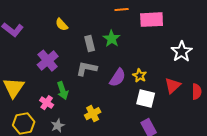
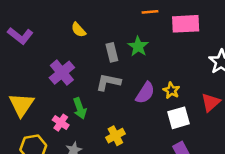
white square: (146, 99) -> (179, 118), turned -30

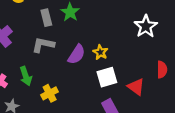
red triangle: (211, 102) -> (136, 87), moved, turned -42
green arrow: (80, 108) -> (26, 76), moved

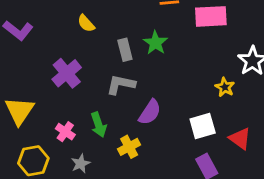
yellow star: (100, 52) -> (225, 87), moved
purple semicircle: (77, 54) -> (150, 112), moved

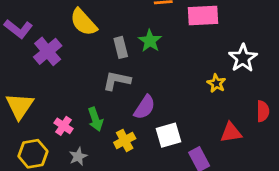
yellow semicircle: (86, 23) -> (83, 22), size x1.6
purple cross: (67, 73) -> (48, 51), moved
white square: (203, 126) -> (169, 135), moved
red triangle: (240, 139) -> (231, 132), turned -45

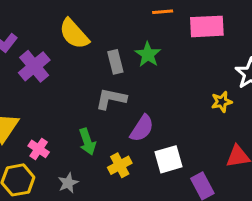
yellow star: (216, 83) -> (222, 102), turned 30
pink cross: (64, 126) -> (39, 149), moved

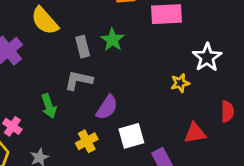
green arrow: (87, 142) -> (49, 106), moved

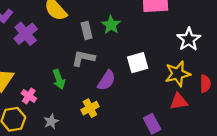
yellow star: (180, 83) -> (178, 74), moved, size x1.6
white square: (131, 136) -> (138, 63), moved

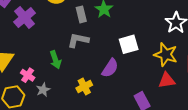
yellow star: (178, 74) -> (166, 55), turned 30
purple semicircle: (107, 80) -> (110, 68), moved
gray star: (51, 121) -> (43, 90), moved

